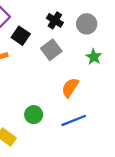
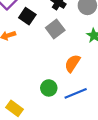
green circle: (34, 115) -> (49, 88), moved

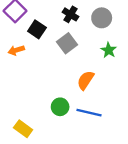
blue line: (76, 93) -> (89, 113), turned 35

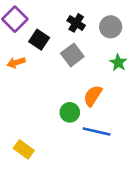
green circle: (60, 107) -> (70, 112), moved

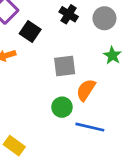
gray square: (72, 55) -> (65, 66), moved, turned 30

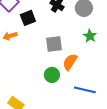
black square: (30, 32) -> (28, 18), turned 35
blue line: (90, 127) -> (85, 90), moved

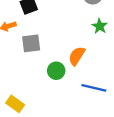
gray square: (54, 44) -> (31, 43), moved

